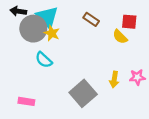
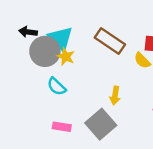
brown rectangle: (91, 19) -> (110, 41), size x1.6
yellow arrow: (114, 79) -> (115, 96), moved
pink rectangle: (26, 101) -> (62, 127), moved

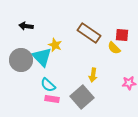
cyan triangle: (61, 38) -> (42, 57), moved
gray circle: (45, 51) -> (21, 60), moved
cyan semicircle: (57, 86) -> (48, 85), moved

